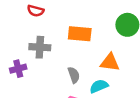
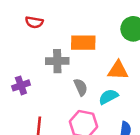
gray cross: (40, 47) -> (57, 61), moved

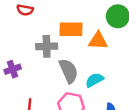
orange triangle: (118, 70) -> (98, 41), moved
gray semicircle: (81, 87) -> (69, 71), size x1.5

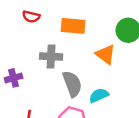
orange rectangle: (71, 29) -> (73, 26), moved
orange triangle: (98, 41) -> (106, 54), turned 30

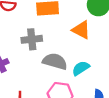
gray semicircle: (72, 84) -> (55, 61), turned -45

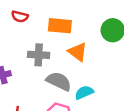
orange triangle: (81, 30) -> (78, 52), moved

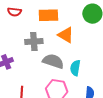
cyan semicircle: (84, 92) -> (75, 68), turned -49

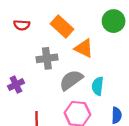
orange rectangle: (48, 15) -> (62, 26), turned 48
gray semicircle: (53, 61) -> (71, 80), turned -50

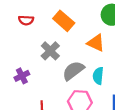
orange triangle: (84, 48) -> (96, 43), moved
gray cross: (47, 58) -> (50, 51), turned -36

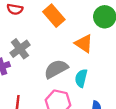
gray cross: (50, 51) -> (20, 49), moved

